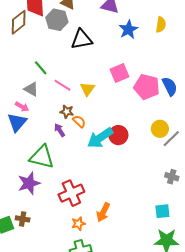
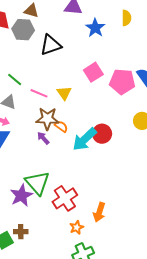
brown star: (67, 112) -> (47, 119), size x1.6
green triangle: (42, 157) -> (37, 183), moved, turned 44

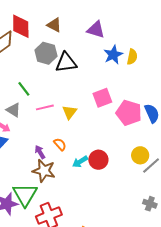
yellow semicircle: (126, 18) -> (132, 57), moved
gray hexagon: (23, 30) -> (46, 53), moved
pink line: (39, 93) -> (45, 107), turned -48
brown star: (47, 119) -> (44, 171), moved
cyan arrow: (84, 139) -> (80, 162), size x0.6

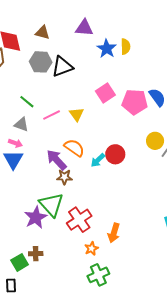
orange semicircle: (60, 144) -> (74, 148), size x1.5
purple arrow: (40, 152) -> (57, 160), size x1.6
brown star: (44, 171) -> (64, 177), size x0.7

